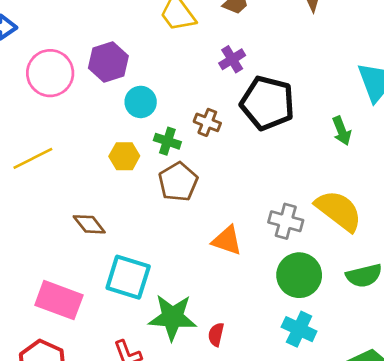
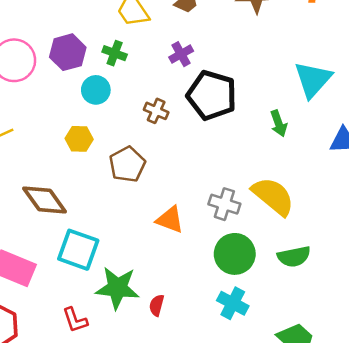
green cross: (167, 141) -> (115, 53), moved
brown diamond: (89, 224) -> (45, 200), size x1.5

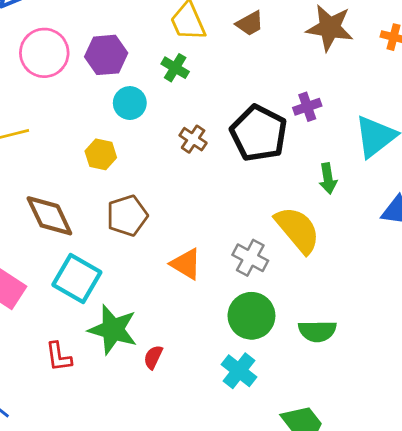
green cross: (115, 53) -> (175, 68), moved
purple cross: (181, 54) -> (307, 107), moved
brown pentagon: (127, 164) -> (127, 216), moved
yellow semicircle: (273, 196) -> (297, 230), moved

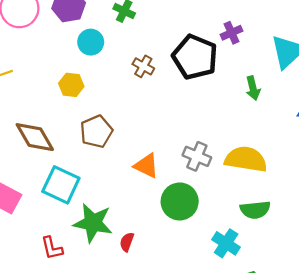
yellow semicircle: (297, 230) -> (246, 159), moved, turned -36
green circle: (251, 316) -> (180, 201), moved
cyan cross: (239, 371) -> (226, 243), moved

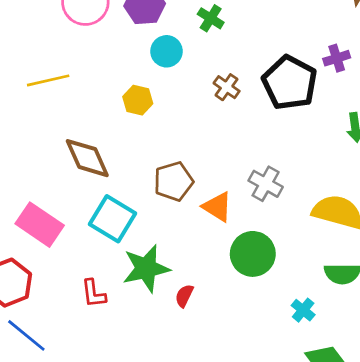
brown pentagon: (96, 132) -> (174, 181), moved
gray cross: (197, 156) -> (266, 184), moved
green star: (93, 223) -> (146, 268), turned -30
cyan cross: (226, 243) -> (303, 310), size x0.7

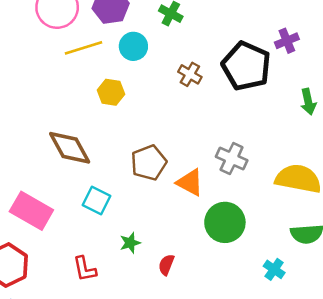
yellow line: (48, 80) -> (84, 48), moved
cyan square: (112, 219) -> (96, 201), size x0.7
green star: (146, 268) -> (130, 243), size x0.5

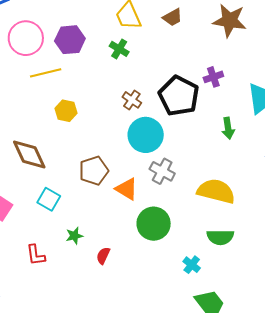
cyan circle: (133, 46) -> (146, 135), moved, size x1.5

